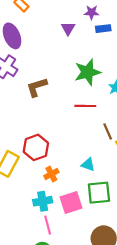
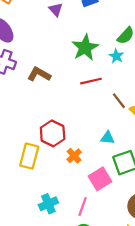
brown L-shape: (37, 87) -> (39, 74), turned 60
cyan cross: (43, 201) -> (48, 204), moved
pink line: (48, 225) -> (83, 207), turned 48

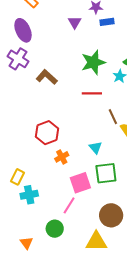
cyan triangle: (108, 138) -> (95, 147), turned 32
yellow rectangle: (29, 156) -> (18, 177), moved, size x0.7
pink line: (83, 207) -> (69, 205), moved

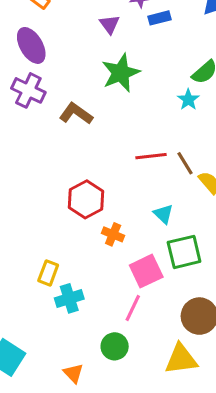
green star: (93, 62) -> (121, 73), moved
red line: (92, 93) -> (151, 156), moved
orange cross: (62, 157) -> (113, 234), turned -32

